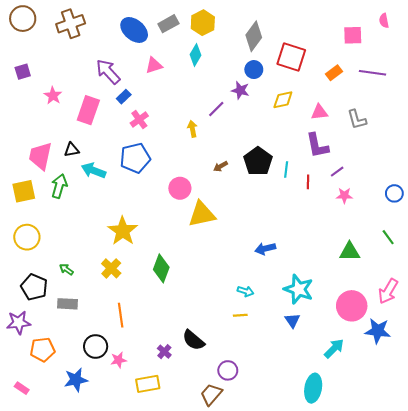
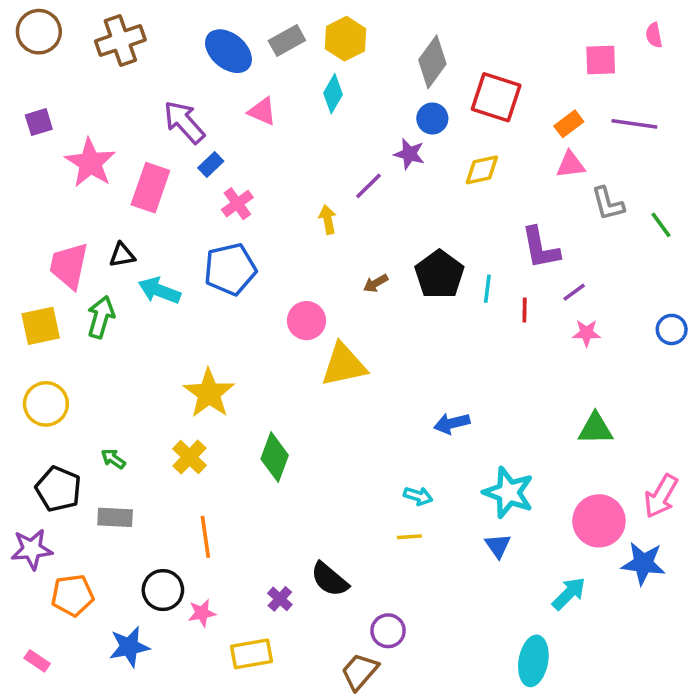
pink triangle: (154, 65) -> (262, 111), turned 42
pink star: (53, 96) -> (90, 163), size x1.6
pink triangle: (319, 112) -> (571, 165), moved
green line: (388, 237) -> (661, 225), moved

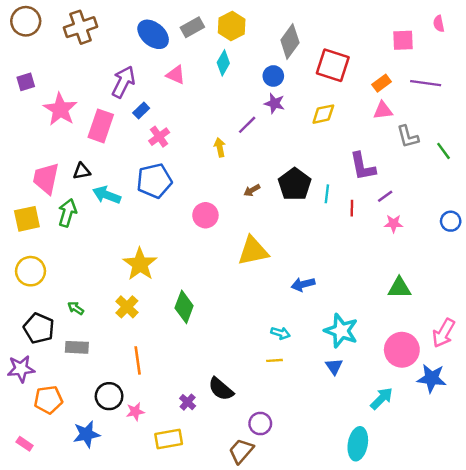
blue circle: (432, 118) -> (273, 76), moved
purple arrow: (184, 122) -> (123, 82), turned 68
yellow triangle: (344, 365) -> (253, 251), moved

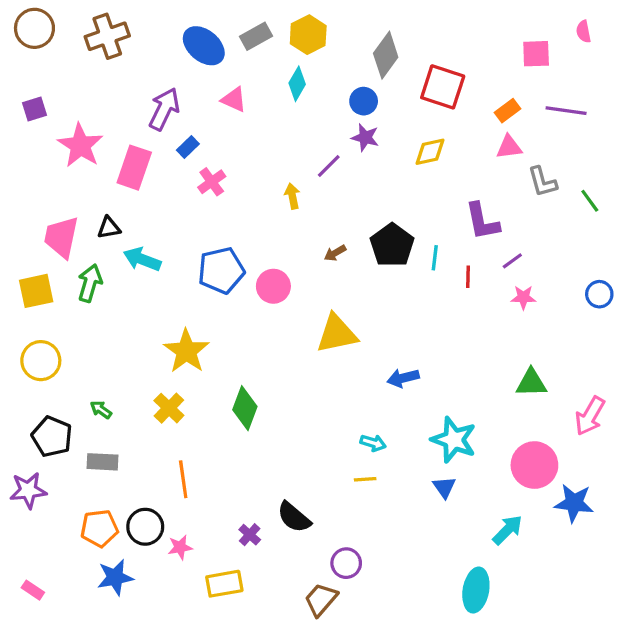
blue pentagon: (154, 181) -> (221, 270), moved
pink arrow: (443, 333) -> (590, 416), moved
orange pentagon: (48, 400) -> (99, 528), moved

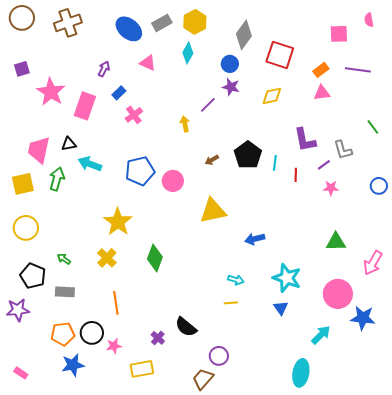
purple arrow: (164, 109) -> (104, 69), size x0.6
gray L-shape: (542, 182) -> (343, 150), moved

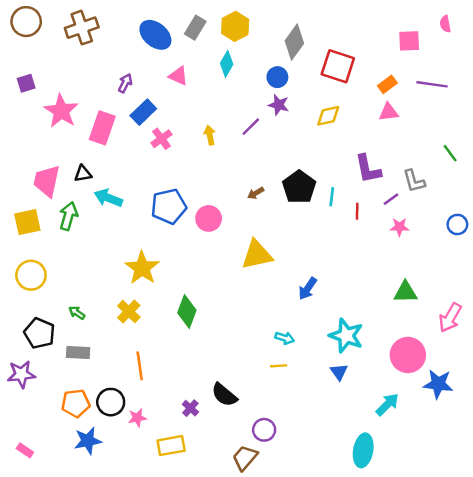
gray rectangle: (162, 23) -> (195, 28), turned -30
blue rectangle: (119, 93) -> (143, 112), size x1.5
yellow arrow: (185, 124) -> (210, 135), moved
blue arrow: (255, 239) -> (308, 289), turned -42

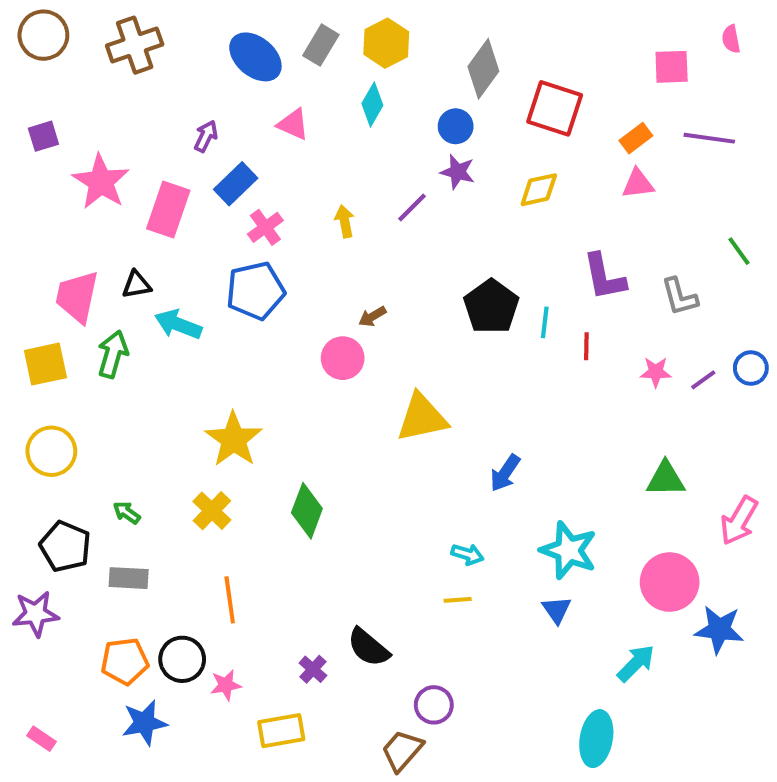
brown arrow: (256, 193) -> (372, 316), moved
purple line: (391, 199) -> (703, 380), moved
blue pentagon: (169, 206) -> (255, 291), moved

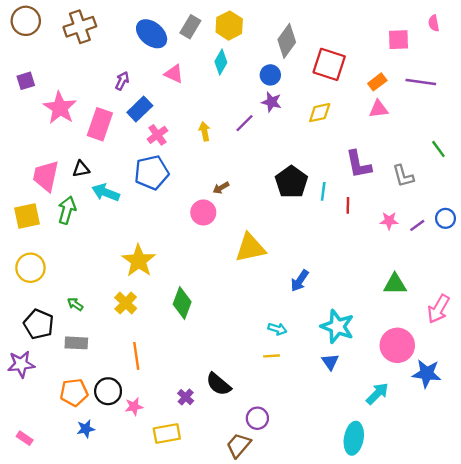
blue star: (144, 723) -> (86, 429), size x0.7

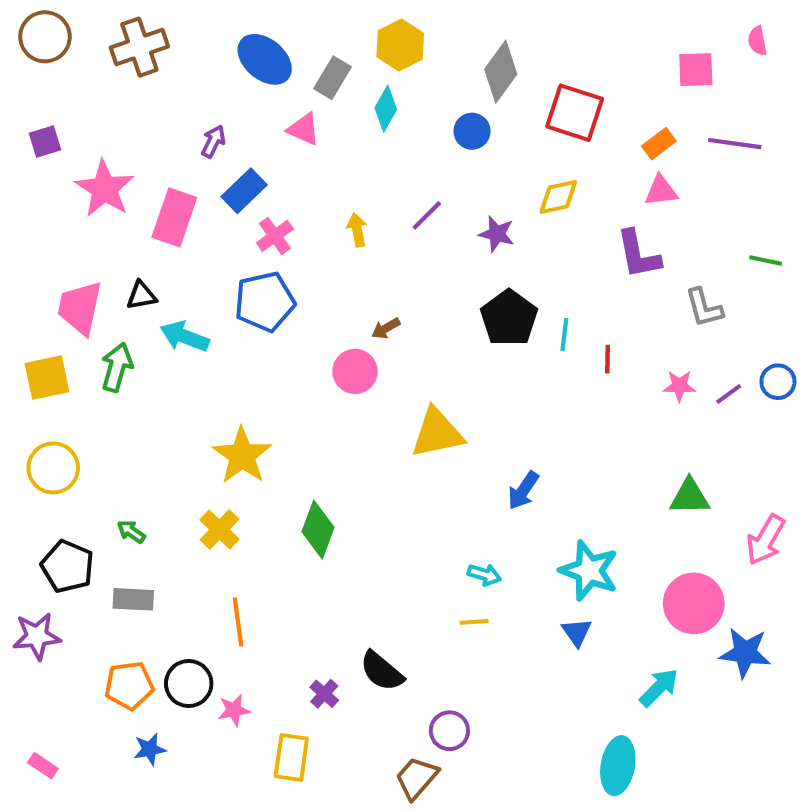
gray rectangle: (190, 27) -> (332, 78), moved
purple star: (271, 102) -> (497, 234), moved
green line: (438, 149) -> (766, 261), turned -42
purple L-shape: (358, 164) -> (638, 254), moved
yellow rectangle: (167, 434) -> (291, 757), turned -72

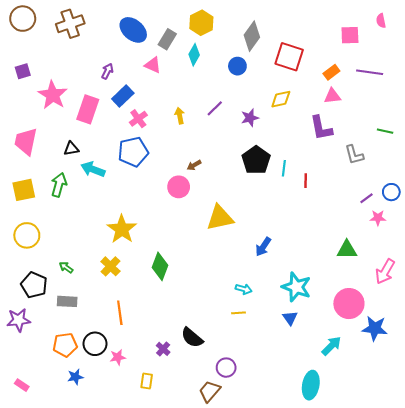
purple star: (497, 234) -> (250, 118), turned -30
pink trapezoid: (80, 308) -> (26, 141), moved
pink star: (679, 386) -> (378, 218), moved
yellow rectangle: (291, 757) -> (147, 381), size x0.7

